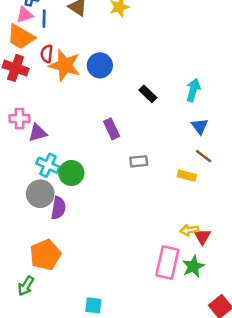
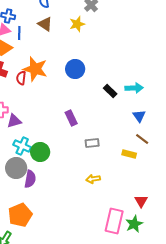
red semicircle: (47, 54) -> (21, 78), moved
blue circle: (100, 65) -> (75, 69), moved
cyan arrow: (193, 90) -> (134, 88), turned 72
black rectangle: (148, 94) -> (110, 91), moved
yellow arrow: (189, 230) -> (93, 179), moved

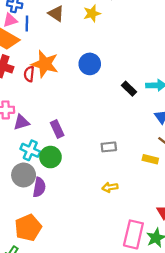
purple rectangle: (71, 118) -> (57, 129), moved

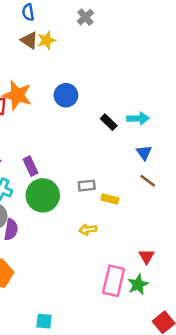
yellow star: (92, 13) -> (46, 40), moved
green circle: (50, 157) -> (43, 195), moved, size x1.4
yellow rectangle: (150, 159) -> (110, 199), moved

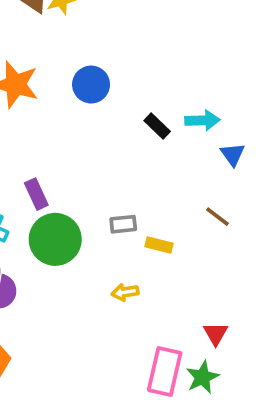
blue triangle: (144, 153) -> (233, 154), moved

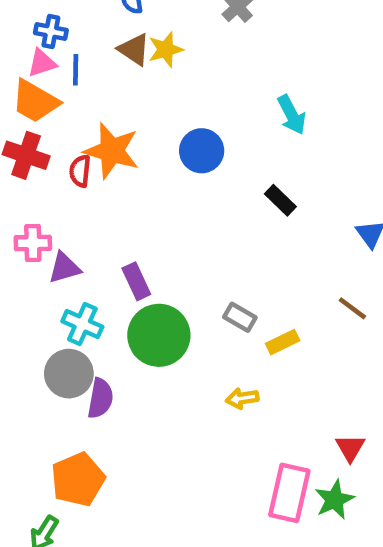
cyan arrow: (202, 120) -> (292, 115), moved, turned 64
gray rectangle: (123, 224) -> (240, 317), turned 36
yellow rectangle: (159, 245) -> (283, 342), turned -40

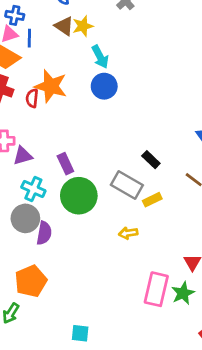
cyan arrow: (292, 115) -> (100, 57), moved
black rectangle: (280, 200) -> (151, 160), moved
gray rectangle: (240, 317) -> (127, 185), size x1.6

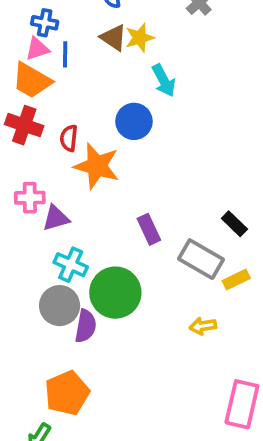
orange star: (51, 86) -> (97, 166), moved
blue circle: (104, 86) -> (134, 121), moved
purple rectangle: (65, 164) -> (149, 229), moved
green circle: (79, 196) -> (115, 293), moved

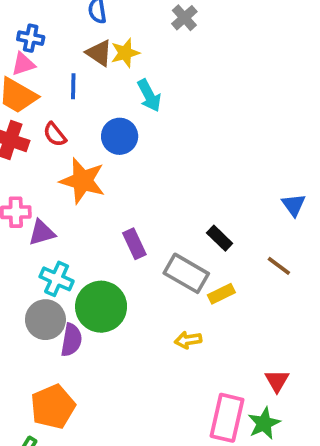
blue line: (65, 54) -> (73, 86), moved
red semicircle: (69, 138) -> (55, 134), moved, turned -45

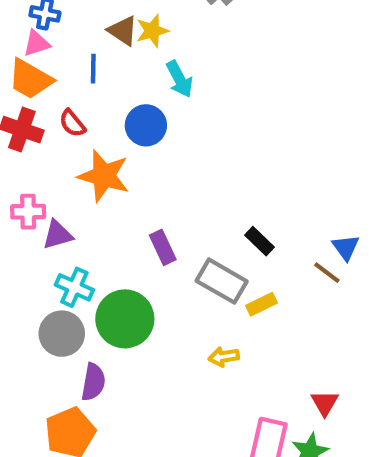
blue triangle: (294, 205) -> (346, 247), moved
purple semicircle: (71, 340) -> (93, 382), moved

